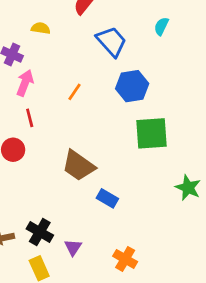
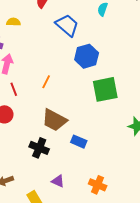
orange line: (74, 92) -> (46, 82), moved
black cross: (40, 232) -> (39, 148), moved
purple triangle: (73, 247) -> (58, 181), turned -32

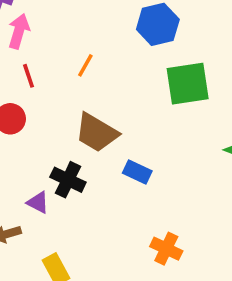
purple triangle: (58, 181) -> (38, 202), moved

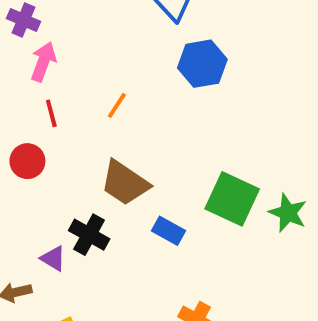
green square: (188, 84) -> (232, 199), moved, turned 30

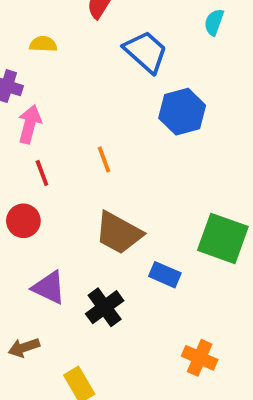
orange line: (117, 105) -> (104, 159), turned -48
black cross: (89, 235) -> (105, 307), moved, turned 30
purple triangle: (53, 259) -> (49, 288), moved, size x1.4

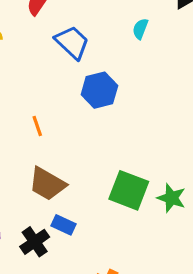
cyan semicircle: (214, 22) -> (140, 29), moved
blue rectangle: (165, 275) -> (64, 225), moved

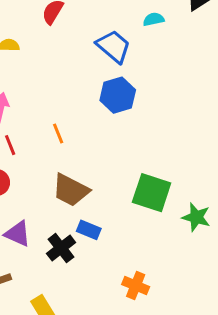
cyan semicircle: (140, 29) -> (154, 19), moved, turned 60
blue trapezoid: (72, 42) -> (113, 46), moved
green star: (171, 198) -> (196, 217), moved

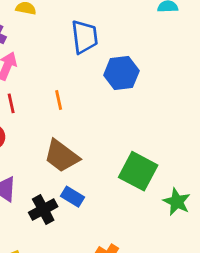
blue trapezoid: (113, 46) -> (85, 37), moved, turned 33

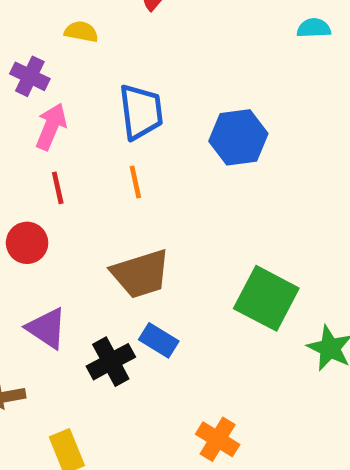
blue trapezoid: (85, 37) -> (141, 112), moved
brown trapezoid: (62, 156) -> (141, 274), turned -54

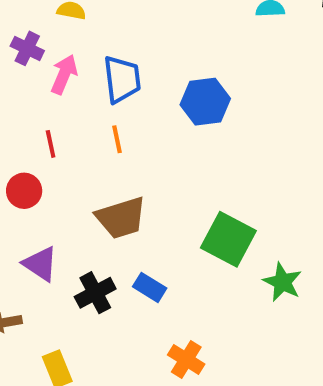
pink arrow: (51, 127) -> (64, 74), moved
blue rectangle: (159, 340) -> (150, 287), moved

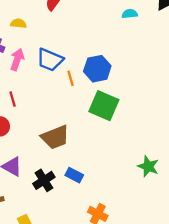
blue trapezoid: (122, 79) -> (50, 60), turned 124
orange line: (117, 139) -> (71, 78), moved
green square: (228, 239) -> (104, 106), moved

